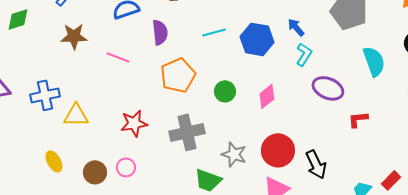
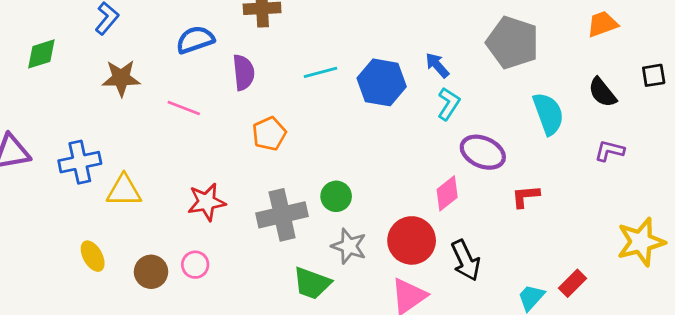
orange pentagon: (178, 75) -> (269, 134), size x0.7
green circle: (225, 91) -> (336, 196), moved
pink diamond: (267, 96) -> (447, 193), moved

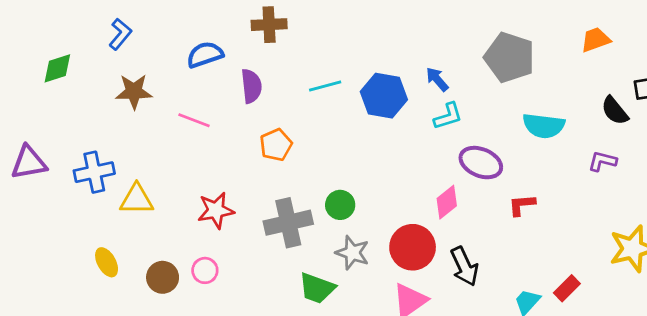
black semicircle: (602, 92) -> (615, 111), moved
cyan L-shape: (449, 104) -> (448, 116), turned 40
cyan semicircle: (548, 114) -> (544, 126), turned 117

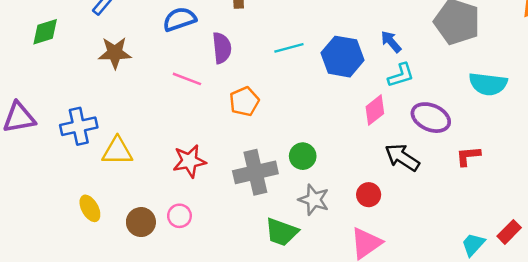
pink line: (194, 120) -> (187, 79), moved
pink diamond: (447, 202) -> (375, 110), moved
red circle: (413, 247) -> (369, 195), size x0.6
black arrow: (464, 266) -> (402, 157), moved, turned 148

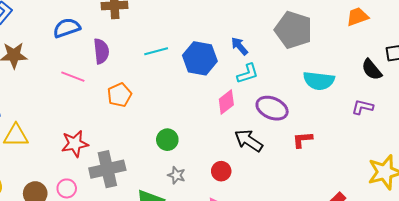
gray cross: (255, 172) -> (107, 169), moved
gray star: (314, 200) -> (176, 175), size x0.7

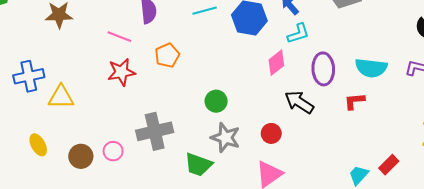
cyan semicircle: (319, 81) -> (371, 68), moved
purple ellipse: (272, 108) -> (323, 69), turned 64
red star: (75, 144) -> (121, 72), moved
gray star: (176, 175) -> (225, 138), size x1.6

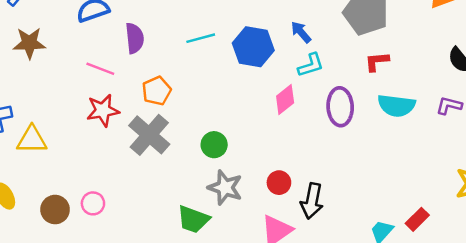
red L-shape: (354, 101) -> (377, 61), moved
black arrow: (299, 102) -> (312, 201), moved, turned -112
gray cross: (155, 131) -> (149, 135), moved, turned -36

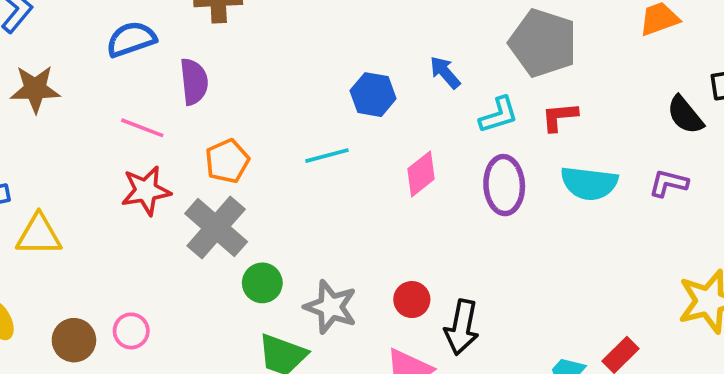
cyan line: (201, 38) -> (327, 156), moved
blue hexagon: (253, 47) -> (373, 95), size x0.7
cyan L-shape: (311, 65) -> (499, 115), moved
green circle: (214, 145) -> (262, 283), moved

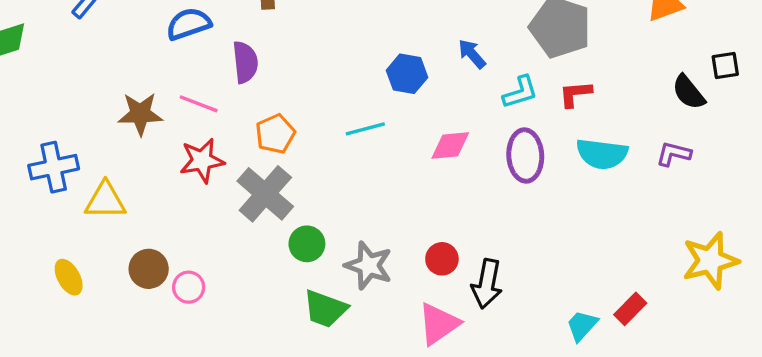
brown star: (35, 89) -> (140, 114), moved
pink diamond: (421, 174) -> (450, 146), turned 33
brown circle: (74, 340) -> (149, 269), moved

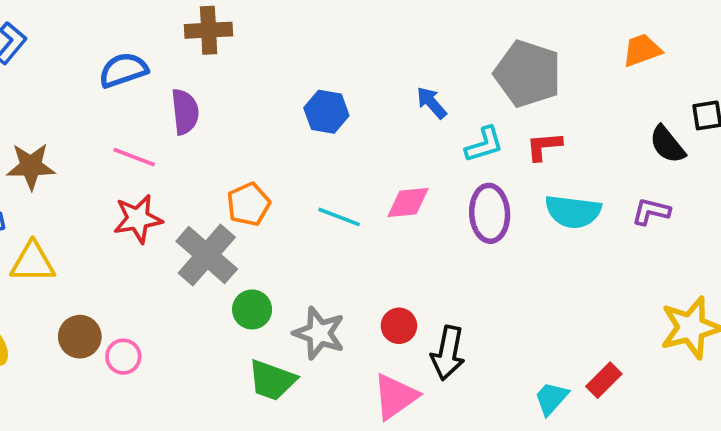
blue hexagon: (407, 74) -> (326, 112), moved
brown star: (140, 114) -> (31, 166), moved
cyan line: (365, 129) -> (339, 217), moved, turned 36
orange pentagon: (275, 134) -> (248, 204), moved

